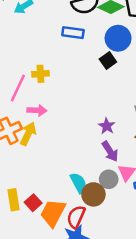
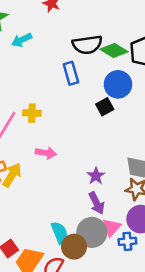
blue rectangle: (73, 33) -> (71, 73), turned 60
pink arrow: (37, 110) -> (46, 153), moved
gray circle: (109, 179) -> (92, 232), size x1.5

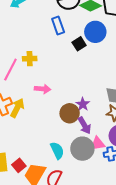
black square: (105, 107) -> (79, 44), moved
pink triangle: (112, 227) -> (98, 144), turned 42
brown circle: (74, 247) -> (70, 113), moved

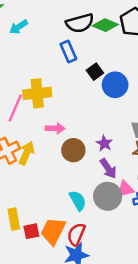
blue circle: (95, 32) -> (115, 85), moved
yellow cross: (30, 59) -> (37, 93), size x1.6
brown circle: (70, 113) -> (73, 150), moved
red square: (19, 165) -> (31, 231), moved, turned 32

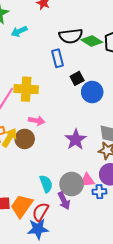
purple star: (104, 143) -> (76, 139), size x1.5
brown circle: (73, 150) -> (25, 139), moved
purple arrow: (108, 168) -> (64, 201), moved

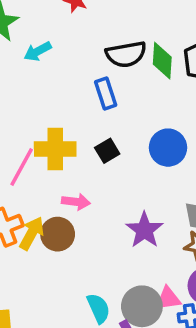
green diamond: (92, 41) -> (162, 61), turned 65
black square: (77, 78) -> (107, 151), moved

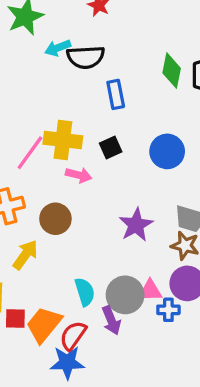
black semicircle: (126, 54) -> (86, 57), moved
pink arrow: (76, 202) -> (79, 175), moved
yellow arrow: (32, 233) -> (25, 255), moved

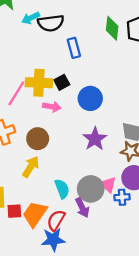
black square: (111, 147) -> (62, 82), moved
blue circle: (167, 151) -> (90, 98), moved
yellow arrow: (25, 255) -> (31, 167), moved
pink triangle: (150, 291) -> (108, 185), turned 48

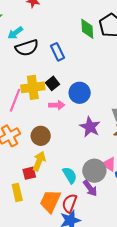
black semicircle: (51, 23) -> (27, 48), moved
pink arrow: (52, 107) -> (57, 105), moved
red square: (14, 211) -> (29, 173), moved

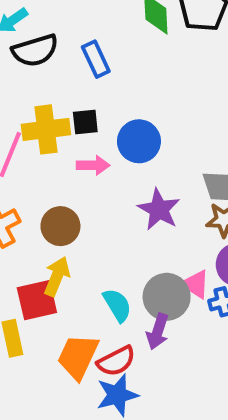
black square: (53, 83) -> (85, 122), turned 32
red square: (29, 173) -> (37, 300), size x1.5
purple arrow: (90, 188) -> (158, 332), turned 54
red semicircle: (70, 203) -> (116, 361), turned -138

